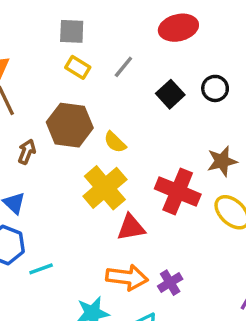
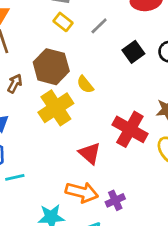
yellow cross: (105, 188) -> (56, 108), moved
red triangle: (131, 227) -> (90, 153), turned 45

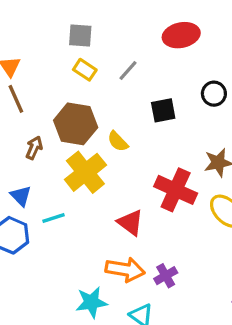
black square: (133, 52) -> (163, 110), moved, turned 30
cyan line: (15, 177) -> (54, 218), moved

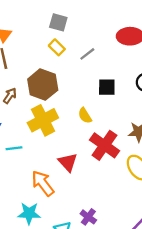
yellow semicircle: (118, 141) -> (85, 116), moved
orange arrow: (125, 270) -> (43, 183), moved, turned -148
purple cross: (166, 276) -> (88, 217), moved, turned -35

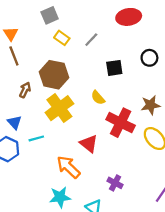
gray square: (58, 22) -> (50, 15), moved, turned -30
purple cross: (88, 217) -> (115, 183), moved

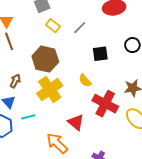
brown arrow: (25, 90) -> (15, 81), moved

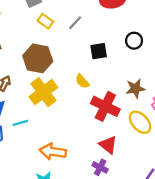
red triangle: (76, 122) -> (108, 145), moved
orange arrow: (57, 143) -> (53, 152), turned -35

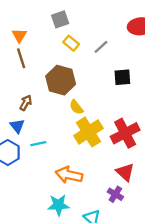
yellow semicircle: (82, 81) -> (76, 107), moved
yellow cross: (43, 92) -> (88, 132), moved
red cross: (105, 106) -> (125, 133), turned 32

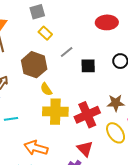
gray line: (101, 47) -> (67, 52), moved
yellow cross: (88, 132) -> (55, 112), turned 30

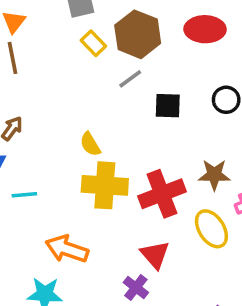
brown hexagon: (34, 65) -> (138, 34), moved

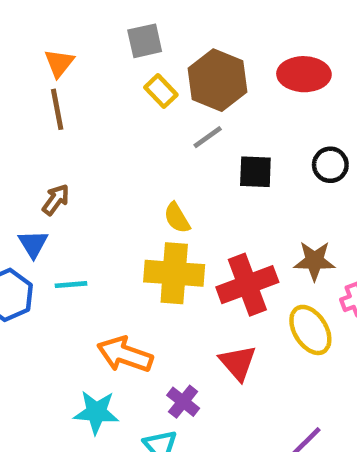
yellow semicircle: (90, 144) -> (177, 218), moved
purple cross: (136, 287) -> (183, 402), moved

